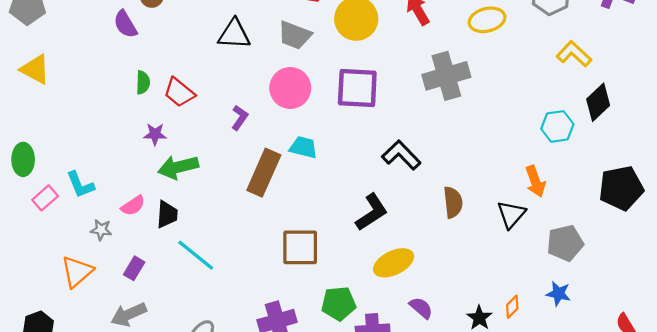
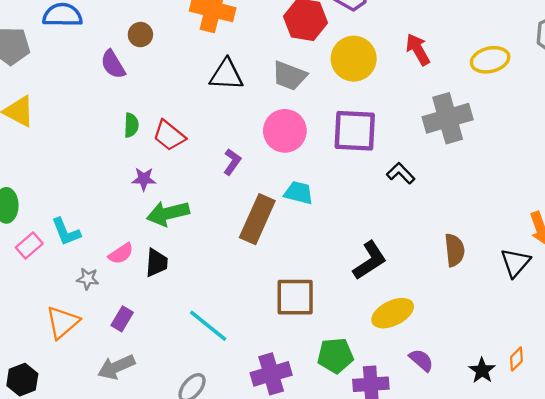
black L-shape: (401, 155) -> (401, 173), moved, size x0.7
cyan line: (196, 255) -> (208, 326), moved

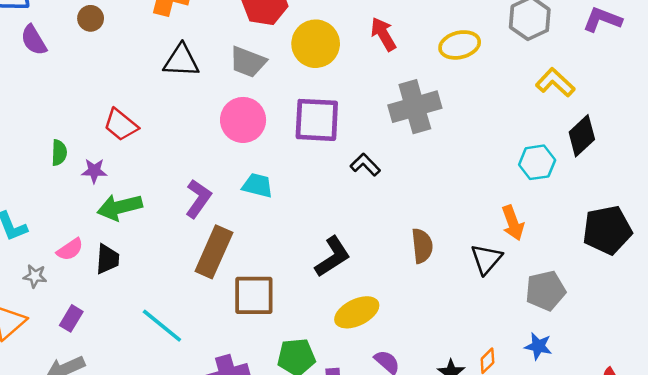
purple semicircle: (113, 64) -> (34, 40), moved
green semicircle: (131, 125) -> (59, 153), moved
purple L-shape: (232, 162) -> (198, 199), moved, size x1.4
brown rectangle: (257, 219) -> (214, 252), moved

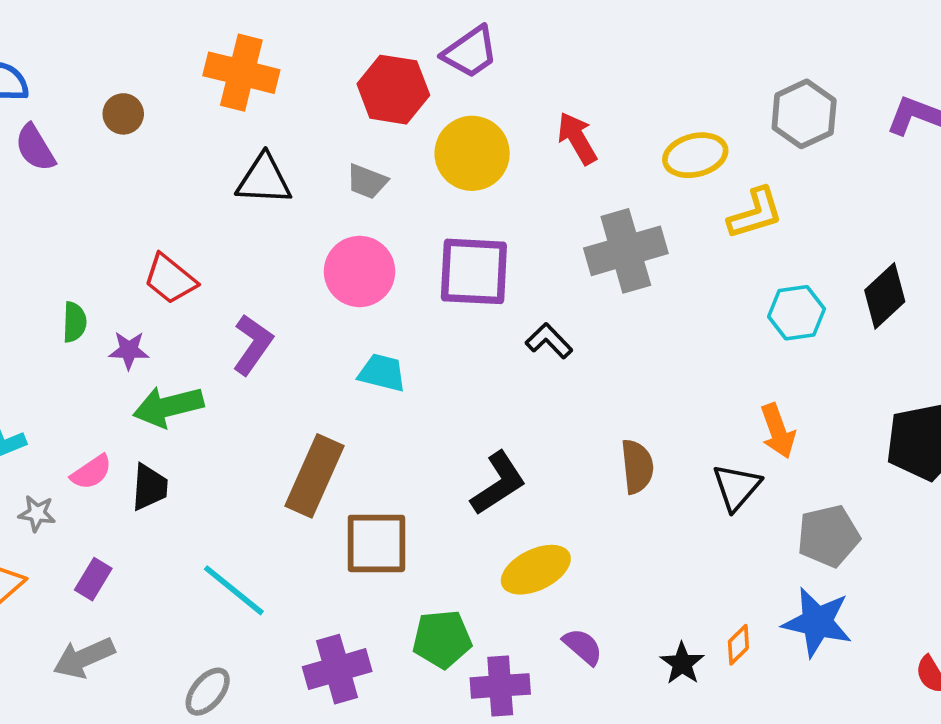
gray trapezoid: (248, 62) -> (367, 181), size x0.7
yellow L-shape: (555, 82) -> (755, 213), moved, turned 120
cyan hexagon: (537, 162) -> (797, 313), moved
purple L-shape: (198, 199) -> (253, 345), moved
blue star: (538, 346) -> (817, 622), size x1.6

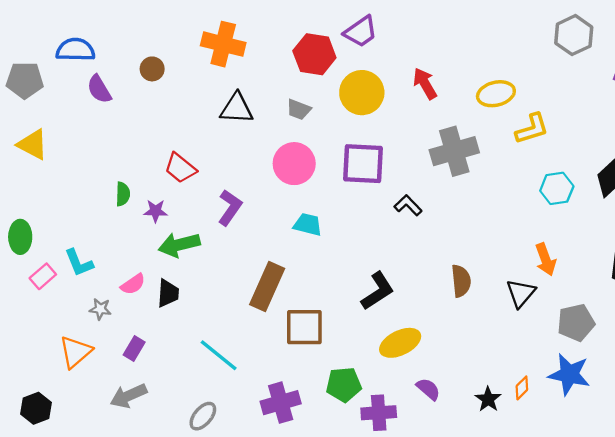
gray hexagon: (804, 114) -> (574, 35), moved

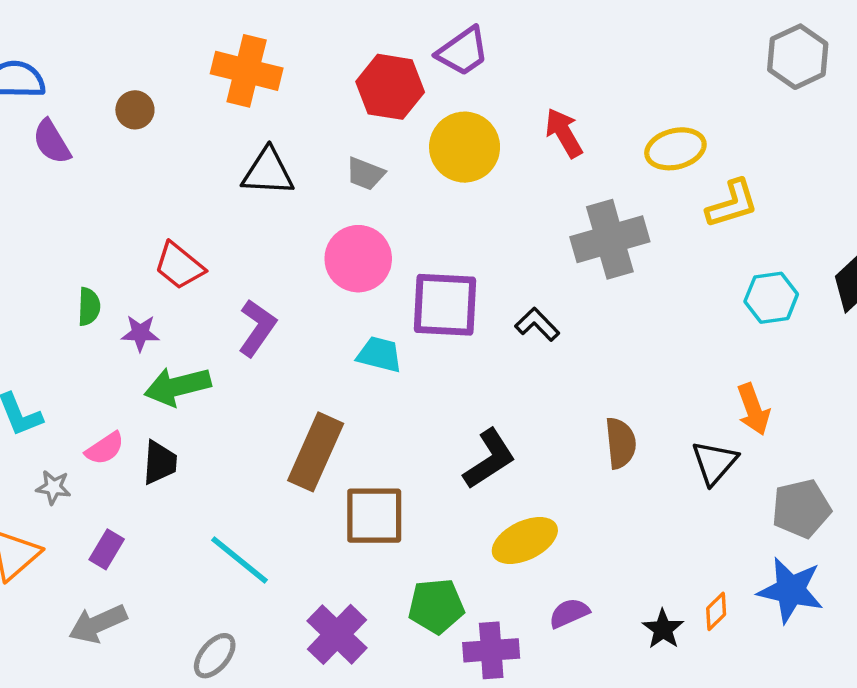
purple square: (363, 164) -> (445, 305), moved
purple semicircle: (428, 389) -> (569, 613), turned -65
purple cross: (281, 403) -> (337, 634), turned -30

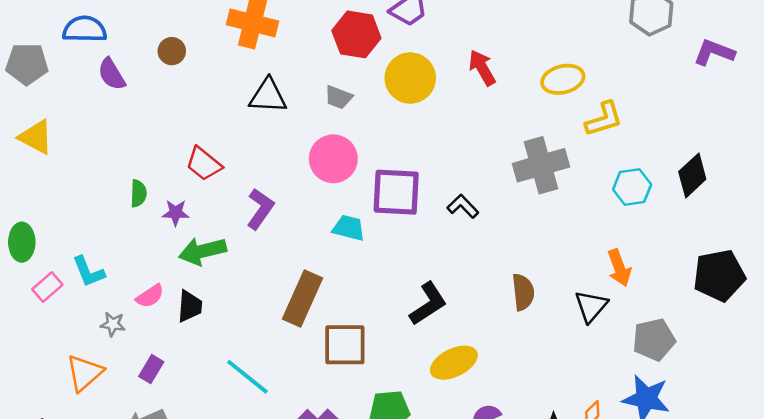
gray cross: (610, 239) -> (541, 165), moved

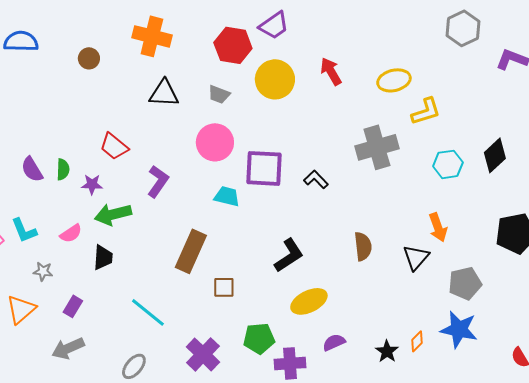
purple semicircle: (112, 74) -> (32, 169), moved
pink semicircle: (150, 296) -> (71, 233), moved
brown square: (345, 345) -> (224, 287), size x0.6

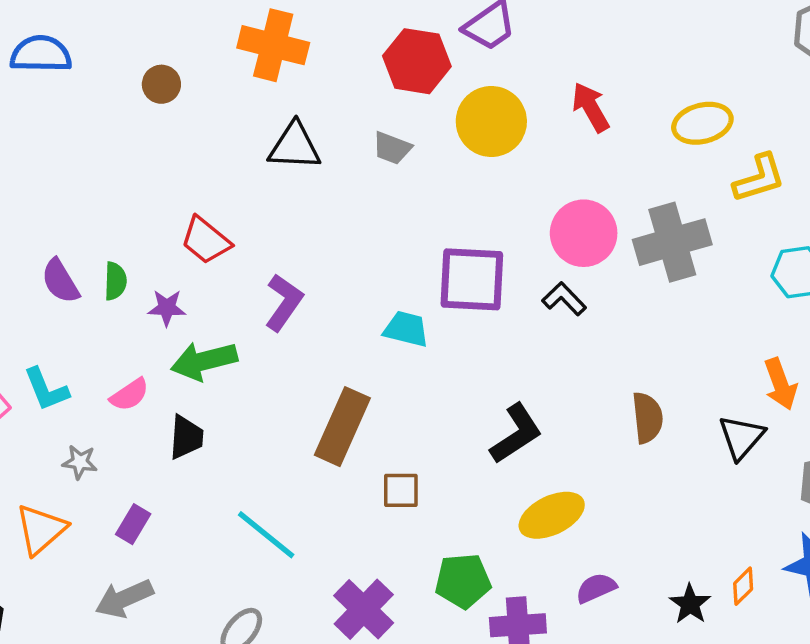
pink circle: (215, 142) -> (584, 233), moved

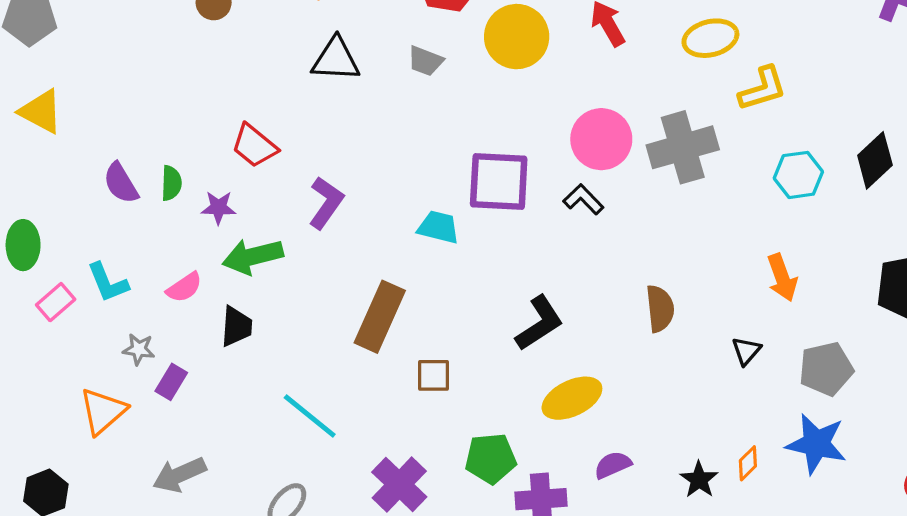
black triangle: (741, 437) -> (746, 351), moved, size x0.7
purple rectangle: (133, 524) -> (171, 382), moved

